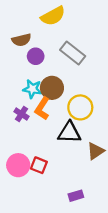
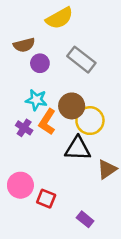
brown circle: (52, 88) -> (72, 106), moved
red square: (39, 165) -> (46, 199), moved
purple rectangle: (76, 196) -> (85, 219), turned 56

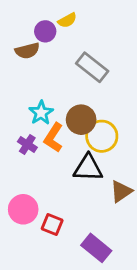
yellow semicircle: (59, 18) -> (67, 20), size x0.6
purple circle: (40, 63) -> (45, 31), moved
cyan star: (36, 100) -> (41, 113), turned 30
purple rectangle: (85, 219) -> (96, 248), size x1.5

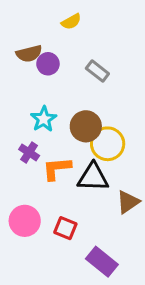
purple circle: (45, 31) -> (48, 64), moved
gray rectangle: (92, 67) -> (97, 71), size x0.7
orange L-shape: (54, 138) -> (57, 168), moved, turned 52
red square: (52, 224) -> (65, 228), moved

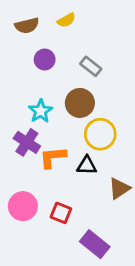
brown semicircle: (29, 54) -> (27, 26), moved
brown circle: (86, 126) -> (80, 103), moved
purple cross: (29, 152) -> (27, 142), size x1.4
black triangle: (93, 177) -> (87, 165), size x0.7

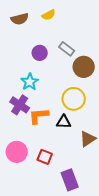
purple circle: (45, 60) -> (40, 53), moved
brown circle: (80, 103) -> (84, 67), moved
purple rectangle: (95, 244) -> (70, 180), turned 30

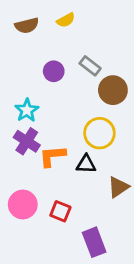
cyan star: (30, 82) -> (27, 110), moved

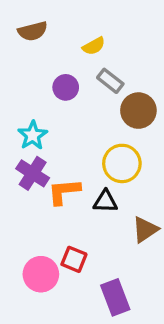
yellow semicircle: (66, 20) -> (94, 46), moved
pink circle: (23, 205) -> (41, 274), moved

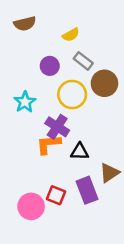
yellow circle: (122, 163) -> (72, 94), moved
purple cross: (33, 173) -> (57, 127), moved
purple rectangle: (115, 297) -> (87, 190), moved

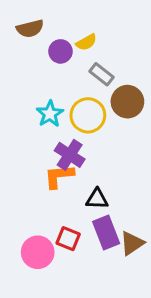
purple circle: (50, 66) -> (60, 51), moved
cyan star: (25, 102) -> (50, 114), moved
black triangle: (80, 152) -> (97, 199), moved
brown triangle: (109, 173) -> (132, 243), moved

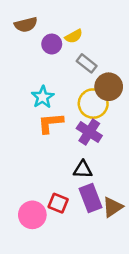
yellow circle: (88, 115) -> (93, 104), moved
purple cross: (70, 155) -> (89, 132), moved
orange L-shape: (59, 176) -> (50, 123), moved

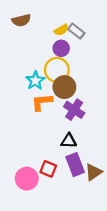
purple circle: (52, 44) -> (61, 48), moved
gray rectangle: (87, 63) -> (76, 31), moved
brown circle: (109, 87) -> (64, 87), moved
yellow circle: (93, 104) -> (57, 70), moved

